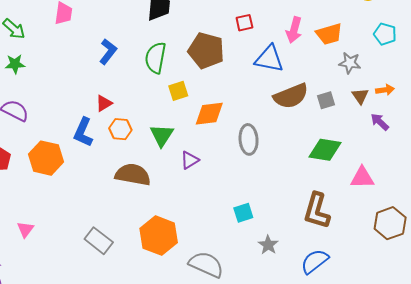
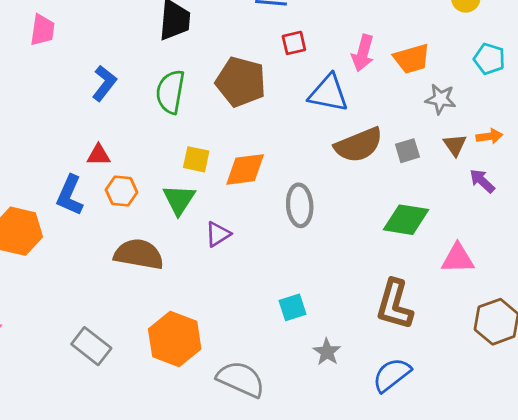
yellow square: (178, 91) -> (196, 159), moved, turned 30
red triangle: (104, 103) -> (99, 155), turned 30

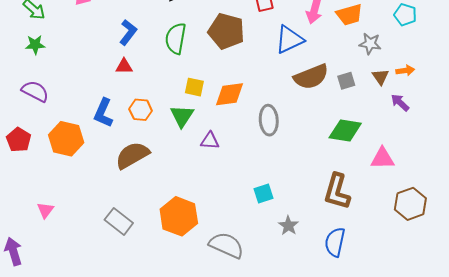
blue triangle: (328, 93) -> (289, 39), turned -36
red triangle: (99, 155) -> (124, 66), moved
purple triangle: (218, 234) -> (210, 141), turned 36
brown semicircle: (139, 254) -> (132, 155), moved, turned -40
blue semicircle: (392, 375) -> (335, 242), turned -40

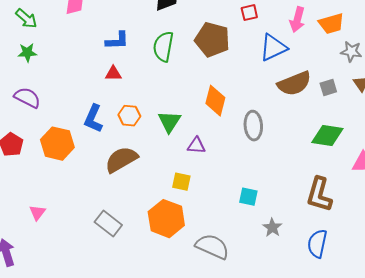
blue L-shape: (128, 32) -> (117, 41), turned 50
yellow square: (194, 87) -> (181, 182), moved
orange diamond: (229, 94) -> (215, 101), turned -68
cyan square: (264, 194) -> (248, 197), turned 30

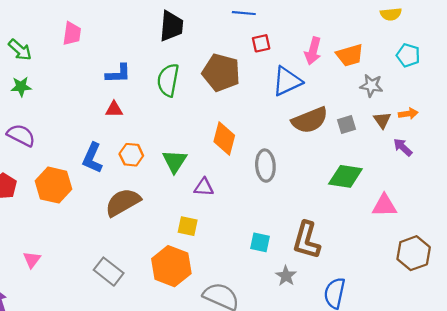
brown L-shape: (319, 195) -> (307, 240), moved

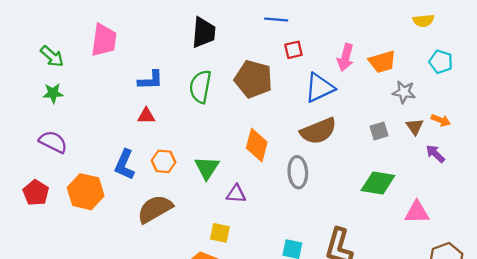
pink trapezoid: (72, 34) -> (104, 40), size x1.4
orange arrow: (408, 114) -> (441, 120), turned 30
brown semicircle: (310, 120) -> (318, 131), moved

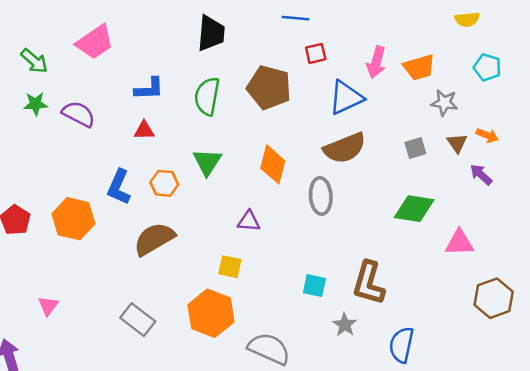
pink trapezoid: (104, 40) -> (95, 42), turned 48
purple semicircle: (53, 142) -> (78, 114), moved
green triangle: (207, 168) -> (207, 162), moved

